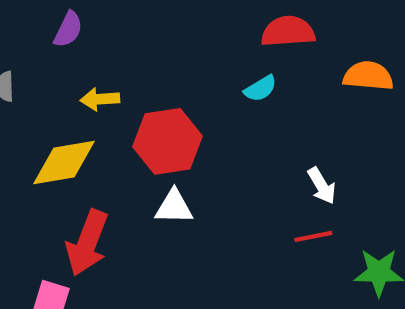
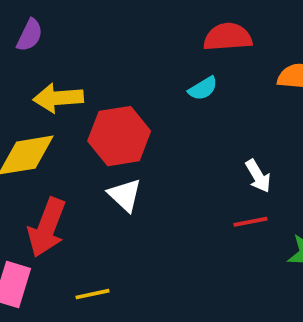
yellow arrow: (100, 99) -> (58, 98), size x1.4
white triangle: (174, 207) -> (125, 195), turned 42

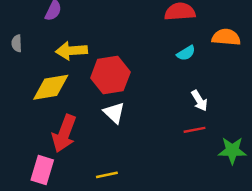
cyan semicircle: (203, 88) -> (186, 53), moved
yellow line: (92, 294) -> (107, 175), moved

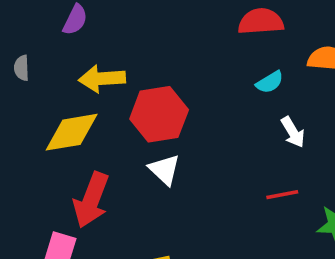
white arrow: (199, 101) -> (293, 132), moved

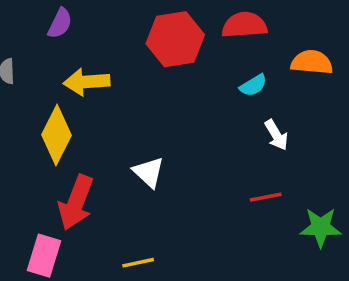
red hexagon: (159, 114) -> (175, 39), moved
yellow diamond: (72, 132) -> (56, 135), turned -54

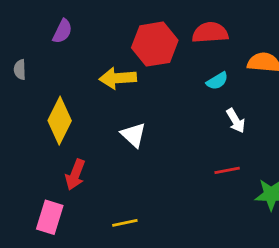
yellow arrow: (87, 82) -> (118, 78), moved
white triangle: (149, 172) -> (133, 135), moved
red arrow: (76, 202) -> (75, 175), size x0.7

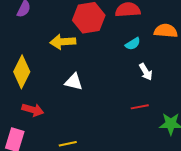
white triangle: (133, 135) -> (74, 82), turned -30
red arrow: (75, 175) -> (33, 110), turned -95

